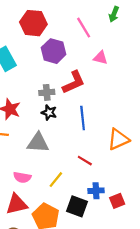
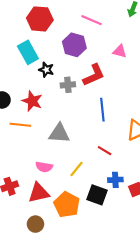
red hexagon: (33, 23) -> (40, 19), moved
pink line: (84, 28) -> (92, 20), moved, turned -36
black star: (49, 112) -> (46, 70), moved

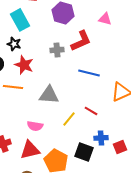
black star: (46, 70) -> (14, 44), moved
blue line: (102, 110) -> (89, 73), turned -70
yellow line: (76, 169) -> (69, 119), moved

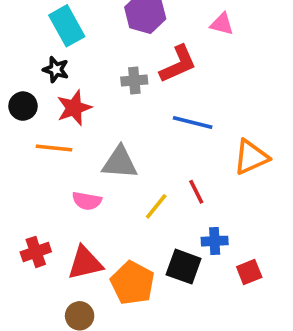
red star: (24, 65) -> (74, 108), turned 30
red line: (91, 111) -> (196, 192), turned 32
pink semicircle: (35, 126) -> (87, 201), moved
red square: (120, 147) -> (249, 272), moved

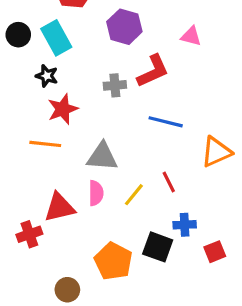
black circle: (23, 106) -> (18, 35), moved
pink semicircle: (87, 201) -> (96, 193), moved, turned -100
red triangle: (85, 263) -> (59, 207), moved

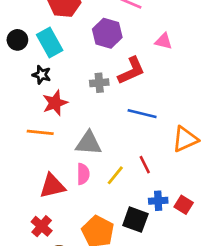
red cross: (29, 234) -> (42, 226), moved, turned -30
red square: (215, 252) -> (184, 205), moved, turned -36

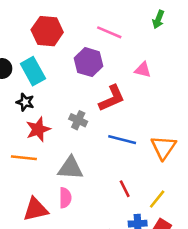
gray cross: (99, 83) -> (78, 120), moved, turned 30
orange triangle: (185, 139) -> (163, 147), moved, turned -32
yellow line: (115, 175) -> (157, 199), moved

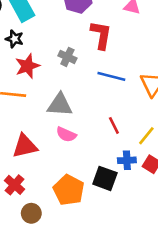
red L-shape: (112, 98) -> (101, 35), turned -56
pink semicircle: (65, 198) -> (66, 134), moved, turned 114

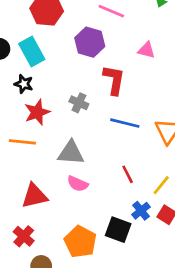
blue cross: (127, 160) -> (141, 211), turned -36

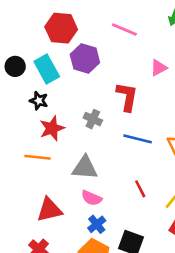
purple hexagon: (90, 42) -> (85, 59), moved
pink triangle: (146, 50) -> (159, 68), turned -42
blue cross: (141, 211) -> (97, 224), moved

